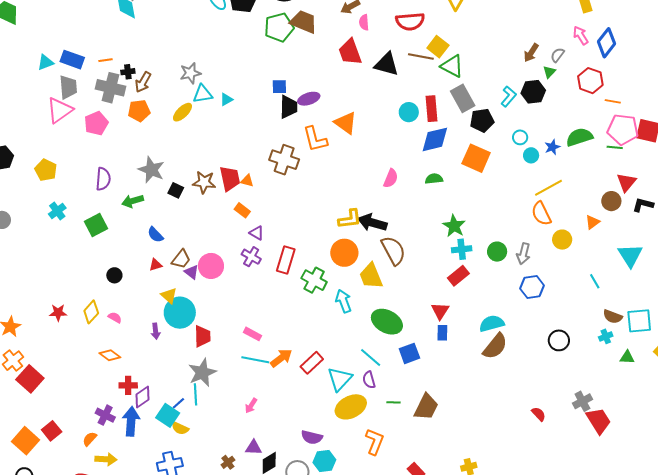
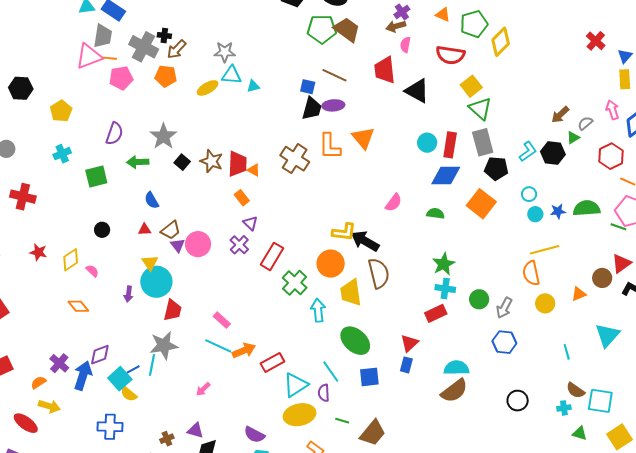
brown line: (421, 56) -> (335, 75), moved
orange line: (106, 60) -> (110, 58), moved
red cross: (128, 385) -> (23, 197), moved, size x1.4

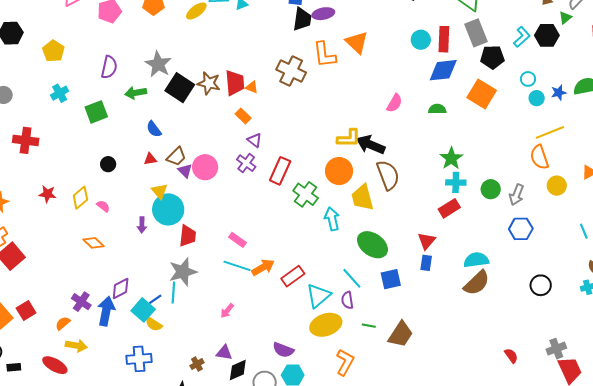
black square: (182, 162) -> (180, 88), size x1.8

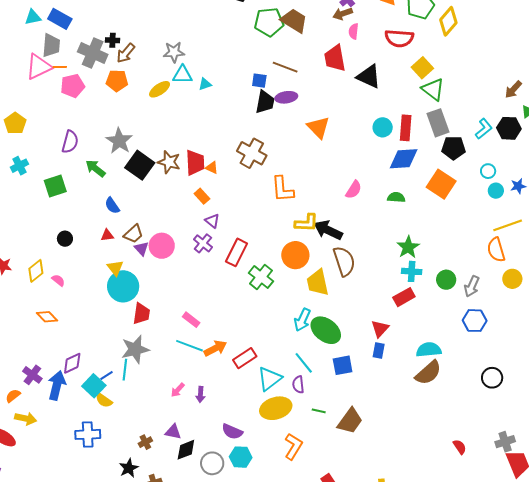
orange L-shape: (324, 55) -> (283, 189), moved
green arrow: (136, 93) -> (95, 168), turned 45
cyan arrow: (332, 219) -> (302, 320), moved, turned -145
purple arrow: (142, 225) -> (200, 394), moved

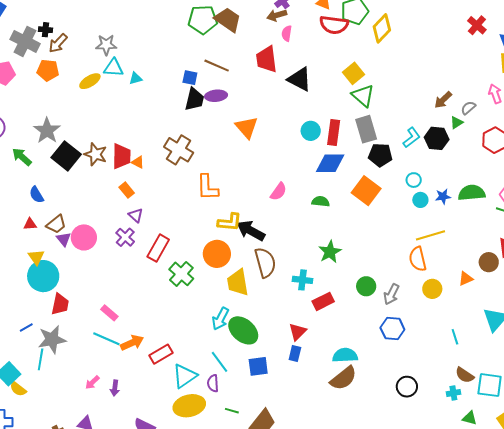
red semicircle: (399, 38) -> (334, 25), moved
cyan cross: (412, 271) -> (302, 280), moved
blue line: (106, 376) -> (26, 327), moved

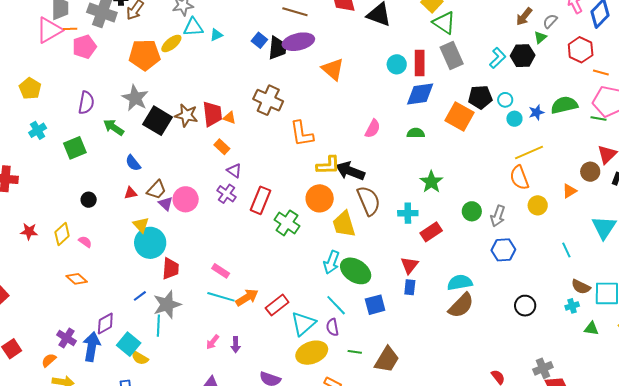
orange pentagon: (48, 70) -> (145, 55), moved, size x1.4
blue square: (190, 78) -> (259, 40), moved, turned 35
purple ellipse: (216, 96) -> (298, 42), size x1.4
black pentagon: (380, 155) -> (480, 97), moved

